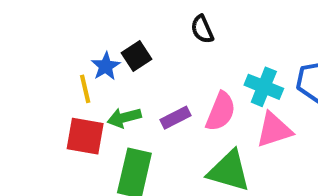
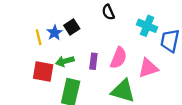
cyan cross: (264, 87) -> (147, 26), moved
yellow line: (85, 89) -> (39, 37), moved
purple rectangle: (176, 118) -> (93, 61), turned -56

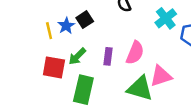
cyan cross: (147, 26) -> (166, 18), turned 30
green arrow: (65, 61) -> (77, 56), turned -30
pink triangle: (148, 68) -> (161, 76), moved

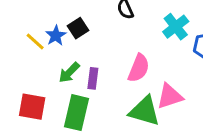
yellow line: (49, 31) -> (35, 41), turned -35
purple rectangle: (108, 56) -> (93, 78), moved
red square: (54, 67) -> (32, 107), moved

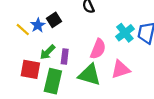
cyan cross: (176, 27) -> (125, 33), moved
red square: (32, 107) -> (30, 69), moved
green triangle: (145, 111) -> (89, 75), moved

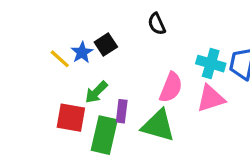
cyan cross: (125, 33) -> (211, 64), turned -36
purple rectangle: (65, 56) -> (122, 111), moved
pink triangle: (121, 69) -> (211, 99), moved

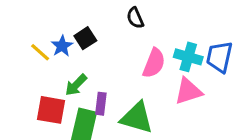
pink semicircle: (171, 87) -> (154, 63), moved

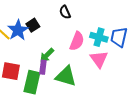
blue star: (62, 46) -> (18, 30), size x1.5
green arrow: (76, 85) -> (47, 55), moved
pink triangle: (188, 91) -> (99, 59), turned -48

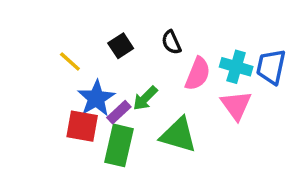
black semicircle: (65, 12) -> (171, 42), moved
blue star: (18, 30) -> (96, 98), moved
purple rectangle: (43, 67) -> (119, 112), moved, turned 40

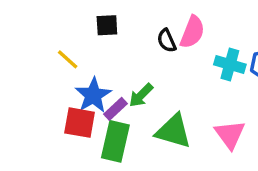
black square: (121, 46) -> (107, 25), moved, turned 30
pink semicircle: (198, 74) -> (192, 32), moved
pink triangle: (236, 105) -> (230, 135), moved

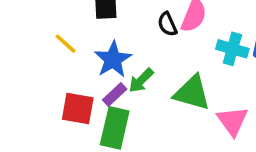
blue star: (93, 95) -> (113, 59), moved
green triangle: (174, 131) -> (192, 93), moved

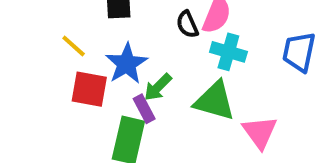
cyan cross: (232, 49) -> (228, 52), moved
purple rectangle: (115, 95) -> (144, 109), moved, turned -75
red square: (78, 109) -> (89, 89), moved

